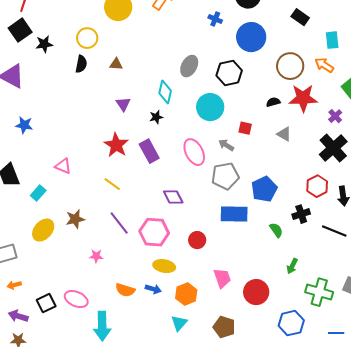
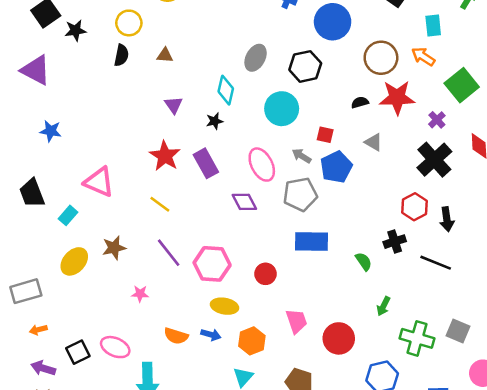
pink triangle: (63, 166) -> (99, 182), size x1.5
blue pentagon: (264, 189) -> (336, 167), moved
purple diamond: (173, 197) -> (244, 202), moved

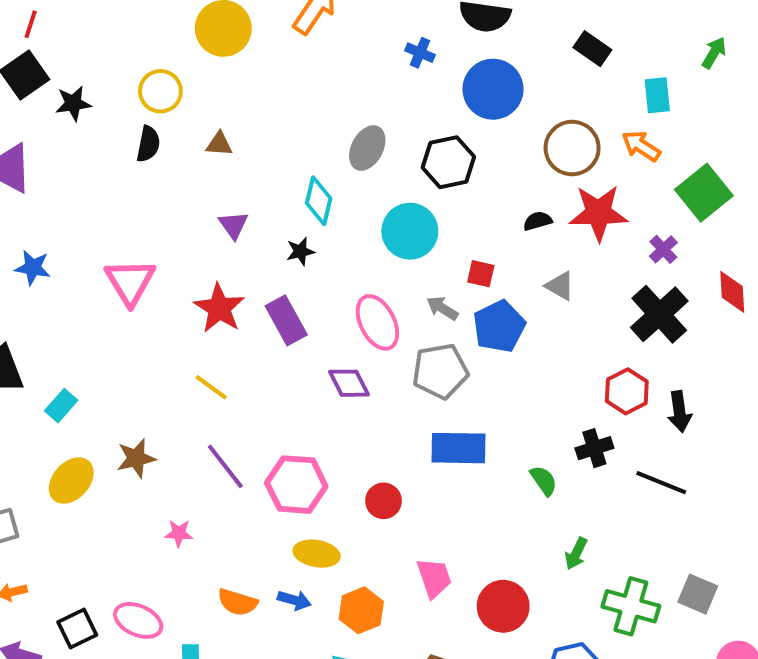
pink triangle: (99, 182) -> (130, 282), moved, turned 36

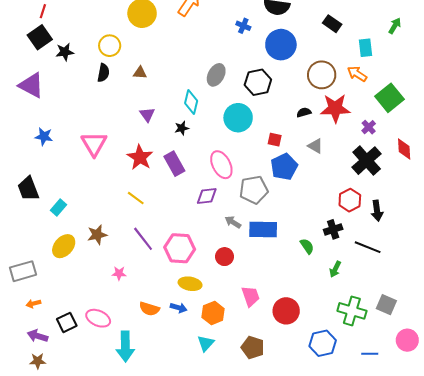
gray arrow: (442, 308) -> (233, 222), moved
purple diamond: (349, 383) -> (207, 196), turned -70
green arrow: (576, 554) -> (335, 269), moved

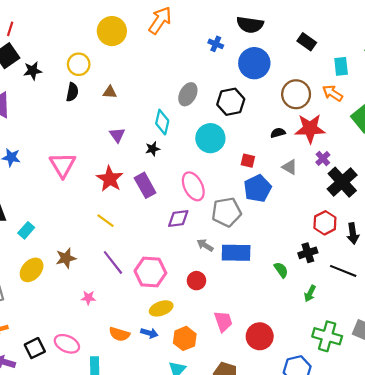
purple cross: (369, 127) -> (323, 159), moved
yellow ellipse: (190, 284) -> (161, 308), turned -30

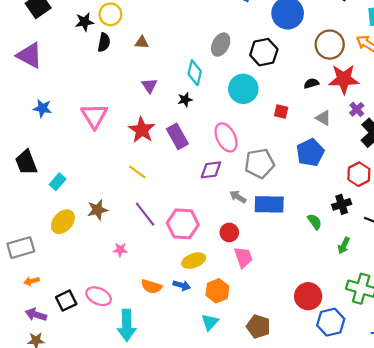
black star: (33, 71) -> (85, 22), moved
blue pentagon: (258, 188) -> (310, 153), moved
pink trapezoid: (223, 321) -> (243, 257), moved
red circle: (260, 336) -> (308, 296), moved

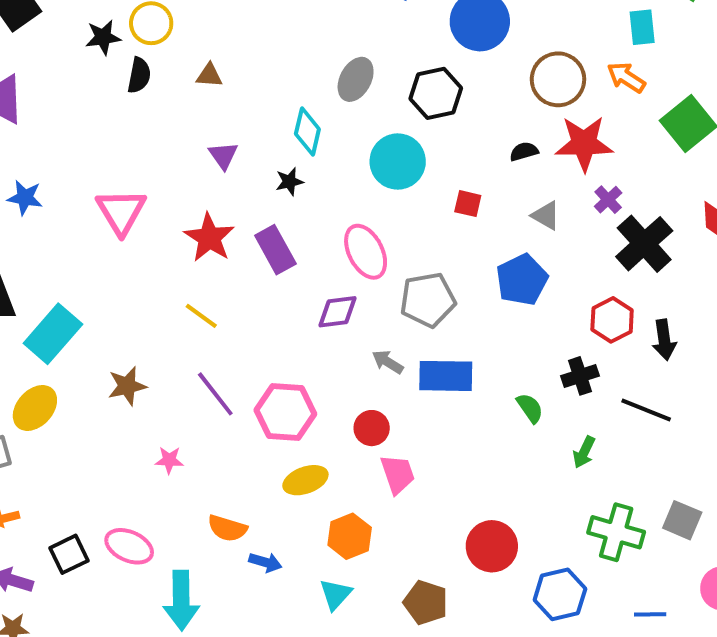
cyan rectangle: (58, 182) -> (53, 334), size x1.8
yellow ellipse: (63, 222) -> (35, 408), moved
blue arrow: (182, 285) -> (265, 562), moved
red circle: (308, 296) -> (492, 546), moved

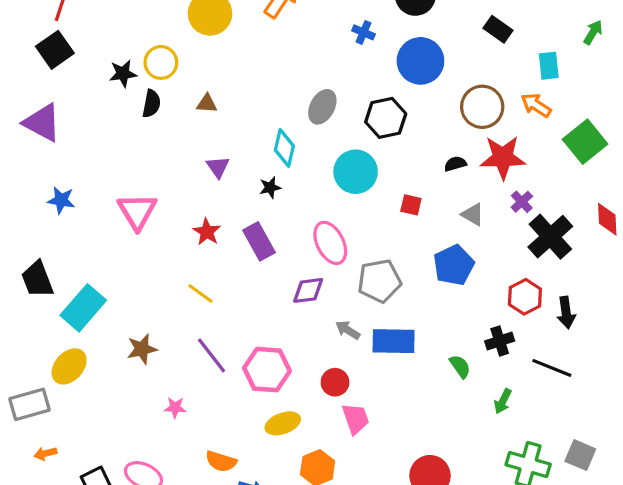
red star: (209, 238) -> (207, 232), size x0.7

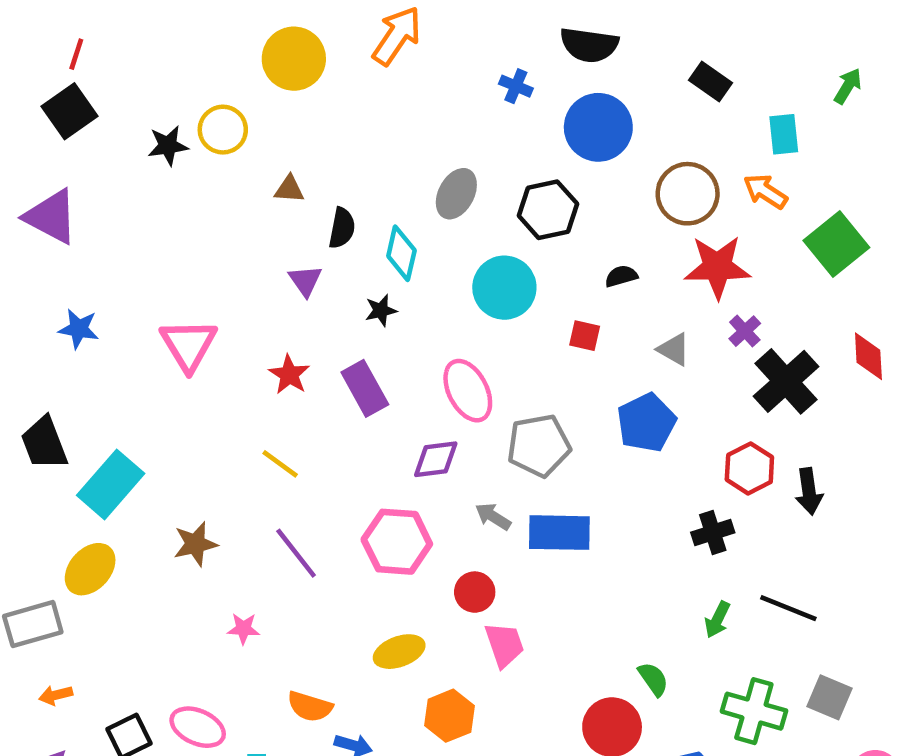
black semicircle: (151, 104) -> (342, 228), moved
black semicircle: (455, 164) -> (621, 276), moved
green semicircle: (460, 366) -> (653, 679), moved
black line: (552, 368) -> (788, 608), moved
pink hexagon: (267, 370) -> (397, 542), moved

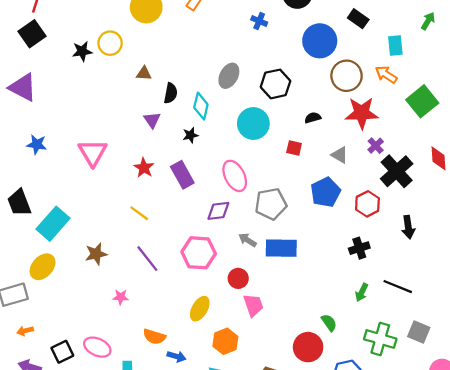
blue circle: (598, 127) -> (320, 41), moved
red hexagon: (749, 468) -> (367, 204), moved
yellow ellipse: (399, 652) -> (200, 309), turned -40

